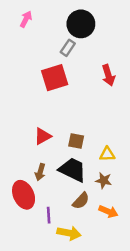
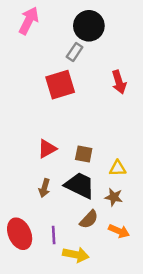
pink arrow: (26, 19) -> (29, 21), size x1.5
red ellipse: (24, 195) -> (20, 234), moved

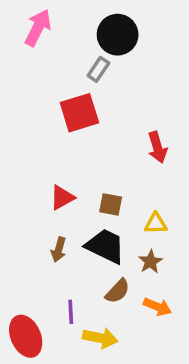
red arrow: (119, 82) -> (157, 147), moved
brown star: (114, 197) -> (150, 262), turned 30
red ellipse: (20, 234) -> (26, 336), moved

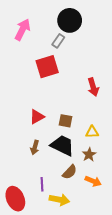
pink arrow: (38, 28) -> (23, 30), moved

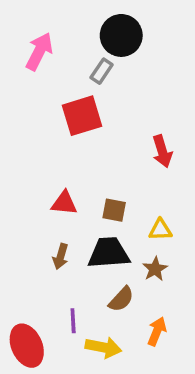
red triangle: (37, 117) -> (64, 203), turned 35
black trapezoid: (62, 145) -> (109, 253), turned -30
orange arrow: (93, 181) -> (157, 331), moved, turned -91

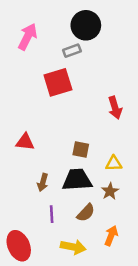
gray rectangle: (102, 71) -> (72, 51), turned 36
red triangle: (64, 203) -> (25, 142), moved
purple line: (73, 321) -> (52, 214), moved

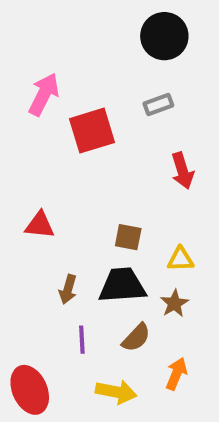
black circle: (86, 25) -> (164, 36), moved
pink arrow: (28, 37) -> (44, 94), moved
gray rectangle: (72, 51) -> (158, 104), moved

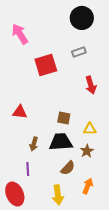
pink arrow: (44, 94) -> (20, 34), moved, turned -60
purple line: (82, 340) -> (28, 169), moved
yellow arrow: (116, 392) -> (58, 195), turned 72

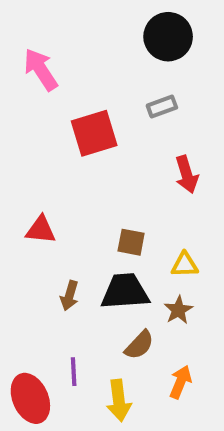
purple line: (28, 169) -> (74, 372), moved

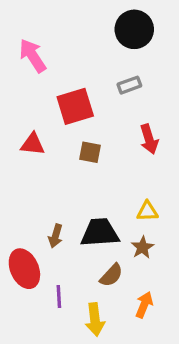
red triangle: (41, 230) -> (33, 144), moved
brown square: (131, 242) -> (90, 152), moved
red ellipse: (30, 398) -> (24, 269), moved

